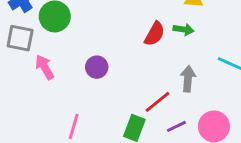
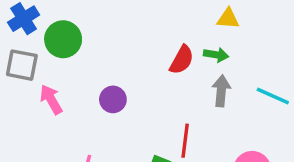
gray arrow: (188, 79) -> (221, 91), moved
red line: (158, 102) -> (185, 141), turned -44

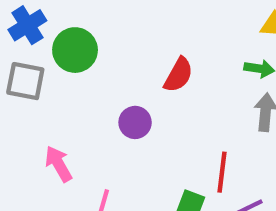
red semicircle: (182, 60) -> (179, 75), moved
pink arrow: (51, 99) -> (58, 164), moved

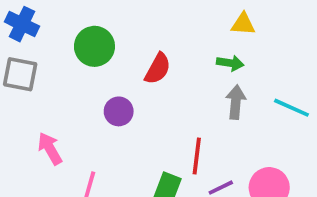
blue cross: (27, 25) -> (22, 24), turned -32
green circle: (75, 50) -> (94, 46), moved

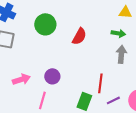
purple circle: (119, 111) -> (52, 76), moved
pink arrow: (50, 149) -> (21, 79), turned 102

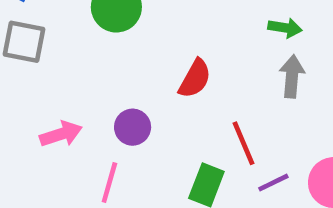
red semicircle: (79, 36) -> (195, 79), moved
red line: (100, 83) -> (243, 143), turned -30

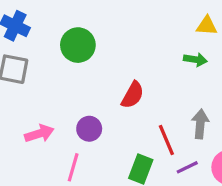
gray arrow: (292, 76) -> (200, 124), moved

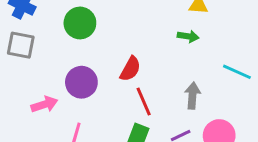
purple circle: (89, 129) -> (81, 82), moved, size x1.4
red line: (166, 140) -> (144, 101), moved

